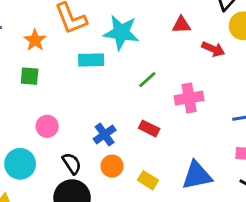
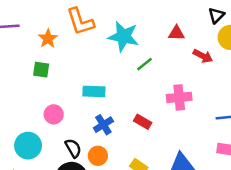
cyan rectangle: (91, 60) -> (94, 91), moved
green line: (147, 80) -> (145, 64), moved
orange circle: (112, 166) -> (98, 156), moved

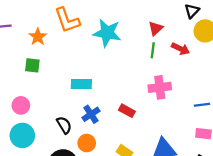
red triangle: (176, 33) -> (156, 28), turned -42
green line: (145, 64) -> (153, 50), moved, turned -42
pink circle: (54, 114) -> (21, 105), moved
black semicircle: (73, 148) -> (64, 125), moved

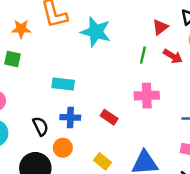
red triangle: (156, 28) -> (160, 27), moved
orange star: (38, 37) -> (21, 29), turned 30
blue cross: (91, 114) -> (70, 117), turned 30

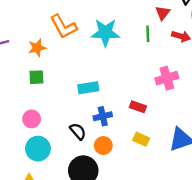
green line: (143, 55) -> (148, 34), moved
yellow rectangle: (102, 161) -> (141, 139), moved

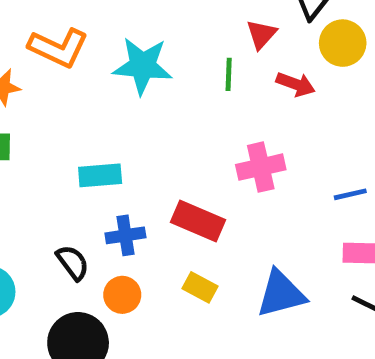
orange L-shape: (63, 27) -> (58, 48), turned -40
red rectangle: (138, 107) -> (198, 221), size x1.5

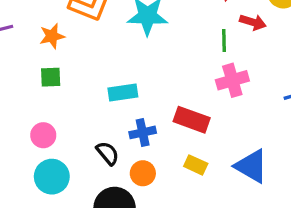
green line: (229, 74) -> (224, 40), moved
blue triangle: (281, 294) -> (251, 166), turned 48

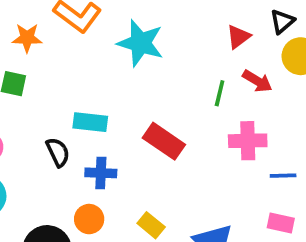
pink cross: (232, 80) -> (248, 141), moved
red rectangle: (192, 120) -> (164, 141), moved
black semicircle: (108, 153) -> (58, 152), moved

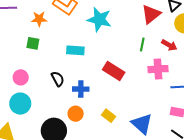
red triangle: (238, 37) -> (151, 14), size x1.5
red arrow: (257, 81) -> (169, 45), moved
cyan rectangle: (90, 122) -> (75, 50), moved

